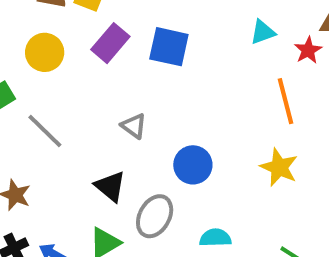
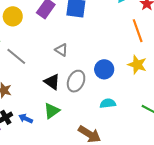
blue circle: (193, 165) -> (104, 69), moved
gray ellipse: (155, 216) -> (76, 81), moved

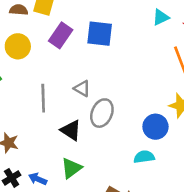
gray line: (16, 56) -> (43, 98), moved, turned 50
blue circle: (104, 69) -> (155, 127), moved
gray ellipse: (76, 81) -> (102, 113), moved

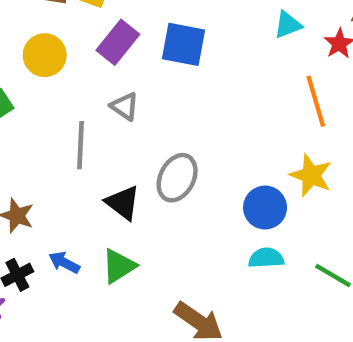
gray triangle: (82, 89) -> (125, 106), moved
cyan semicircle: (144, 157) -> (266, 258), moved
blue arrow: (38, 179) -> (64, 262), moved

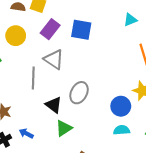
gray triangle: (125, 106) -> (54, 59), size x1.5
green triangle: (119, 266) -> (64, 128), moved

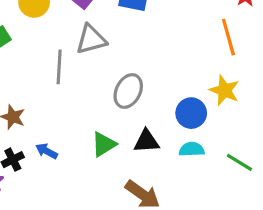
gray triangle: (54, 59) -> (91, 39), turned -50
black triangle: (54, 105) -> (147, 141), moved, turned -42

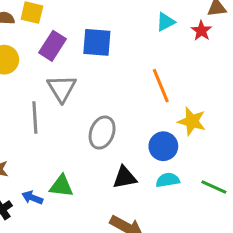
orange line: (228, 37) -> (161, 86), moved
gray triangle: (91, 39) -> (62, 88), turned -40
green triangle: (104, 144) -> (61, 186), moved, turned 45

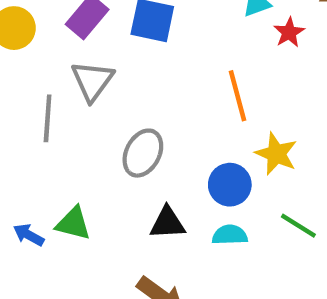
red star: (201, 31) -> (289, 32), moved
green line: (214, 187) -> (298, 226), moved

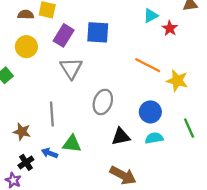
orange line: (238, 96) -> (148, 65), turned -40
gray line: (48, 118) -> (52, 114), moved
yellow star: (276, 154) -> (177, 81), moved
green line: (298, 226) -> (189, 128), turned 42

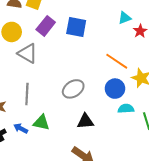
gray triangle: (71, 68) -> (28, 53), moved, turned -35
gray ellipse: (103, 102) -> (73, 89), turned 30
blue circle: (150, 112) -> (115, 89), moved
cyan semicircle: (154, 138) -> (126, 109), moved

